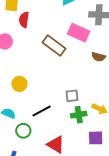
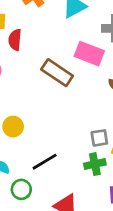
gray square: (72, 96) -> (99, 138), moved

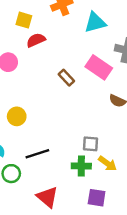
red semicircle: (15, 40) -> (36, 40), turned 48
brown rectangle: (57, 73) -> (66, 78), size x0.6

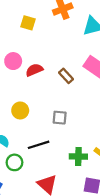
red semicircle: (36, 40) -> (34, 70), moved
gray square: (91, 144) -> (60, 118), moved

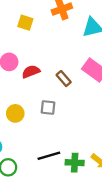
gray square: (60, 118) -> (48, 107), moved
black line: (39, 145) -> (49, 156), moved

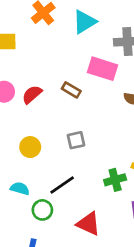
gray square: (48, 107) -> (76, 140), moved
black line: (49, 156) -> (62, 185), moved

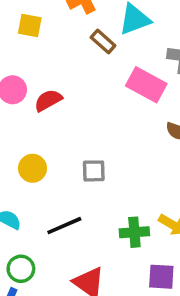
brown rectangle: (71, 90) -> (103, 41), moved
green circle: (42, 210) -> (21, 269), moved

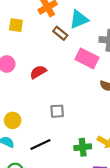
red semicircle: (48, 100) -> (38, 72), moved
yellow circle: (33, 168) -> (13, 120), moved

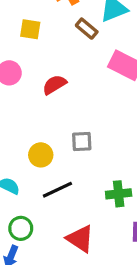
yellow square: (16, 25) -> (30, 29), moved
yellow circle: (13, 120) -> (41, 155), moved

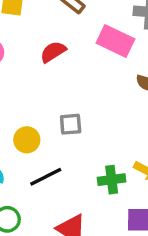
red semicircle: (54, 85) -> (53, 52), moved

